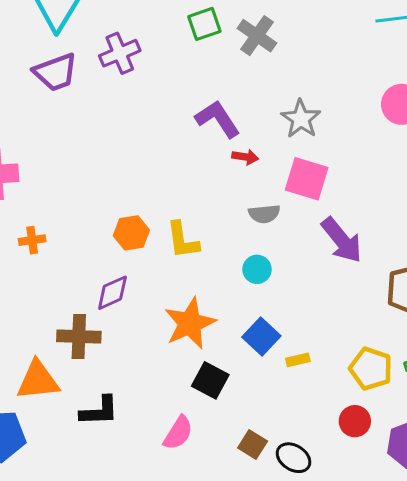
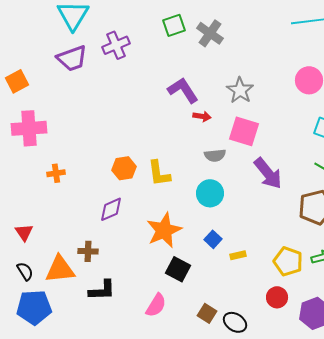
cyan circle: (257, 269) -> (210, 193), size x1.4
brown cross: (79, 337) -> (88, 251), moved, size x0.7
blue square: (261, 337) -> (213, 239), size x0.7

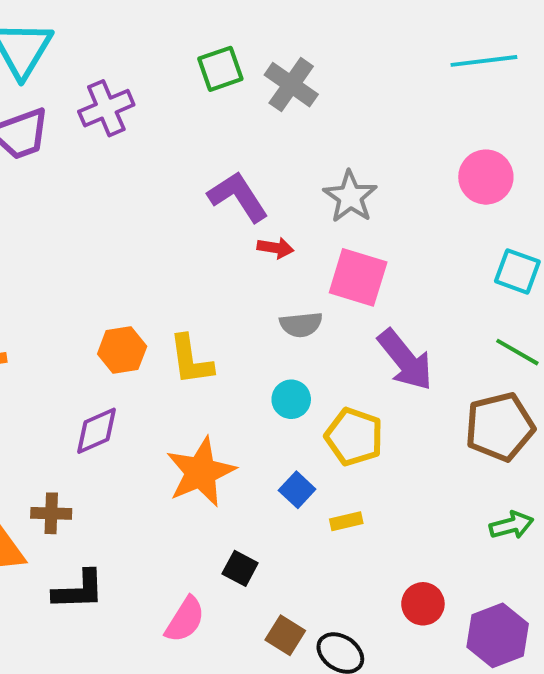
cyan circle: (210, 193) -> (291, 399), size x0.7
yellow pentagon: (288, 261) -> (354, 437), moved
black square: (178, 269) -> (240, 568), moved, size x0.7

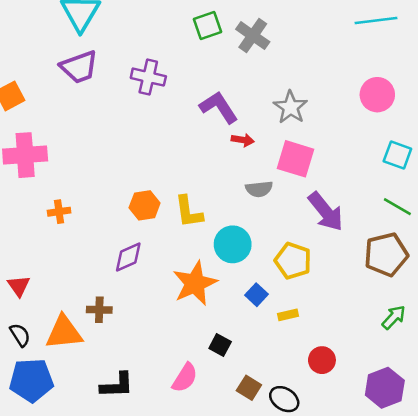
purple cross: (106, 108) -> (148, 77), moved, turned 36
cyan circle: (291, 399) -> (233, 244), moved, size x1.5
green arrow: (511, 525) -> (394, 317), turned -32
black L-shape: (79, 590) -> (117, 385), moved
red circle: (423, 604) -> (322, 360), moved

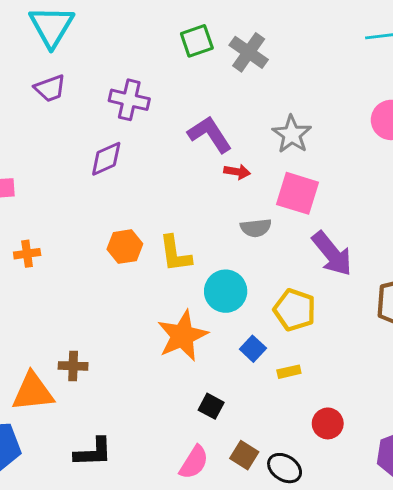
purple trapezoid: (79, 67) -> (50, 88), size x0.7
purple diamond: (128, 257) -> (106, 159), moved
pink semicircle: (185, 378) -> (194, 462), moved

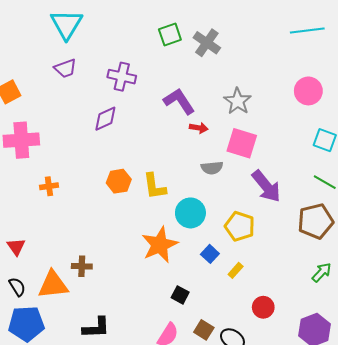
yellow rectangle: (289, 372) -> (236, 270), turned -35

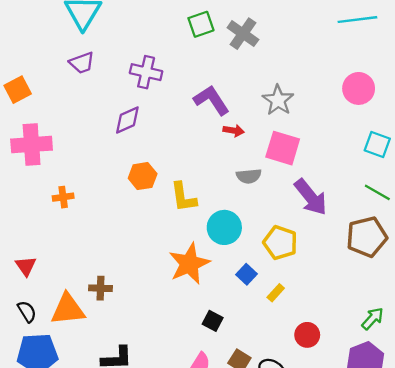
orange hexagon: (119, 181) -> (143, 176), moved
green arrow: (322, 272) -> (373, 319), moved

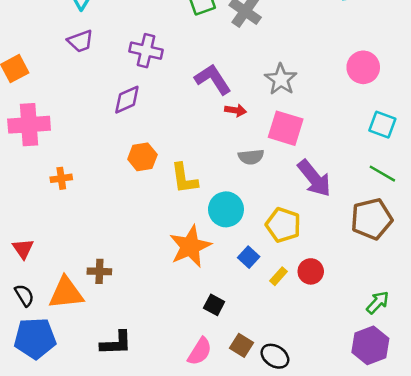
red circle: (307, 335) -> (311, 271), moved

